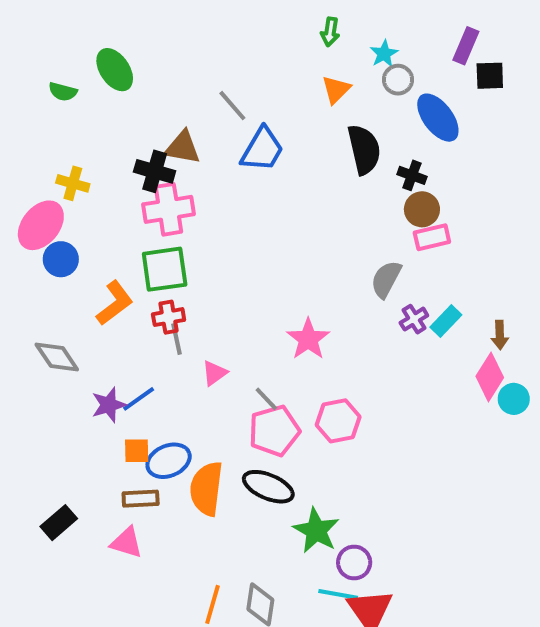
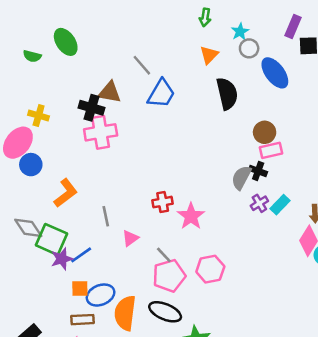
black cross: (412, 175) -> (258, 171), moved
green square: (165, 269) -> (51, 239), moved, turned 32
red cross: (169, 317) -> (163, 202), moved

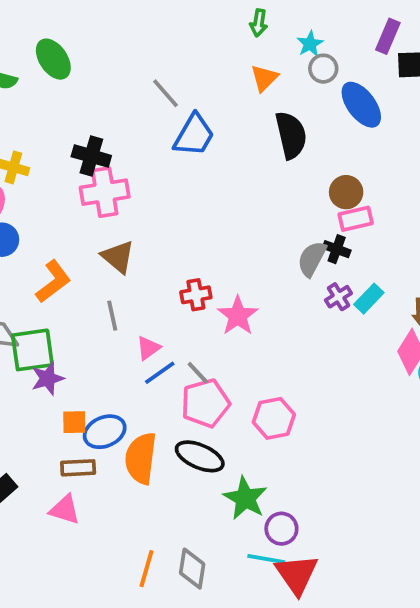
brown triangle: (110, 92) -> (118, 257), moved, turned 30
green square: (51, 239) -> (32, 350), turned -32
blue line: (81, 255) -> (160, 373), moved
pink hexagon: (210, 269) -> (274, 418), moved

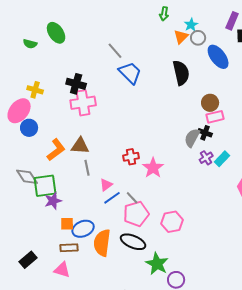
orange triangle: (264, 78) -> (181, 37), moved
blue trapezoid: (194, 135) -> (130, 73), turned -75
brown triangle: (118, 257) -> (80, 146), moved, turned -36

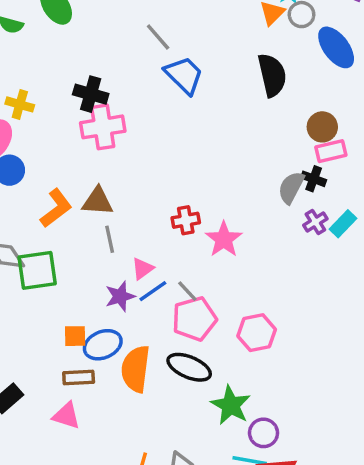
purple star: (53, 201) -> (120, 296), moved

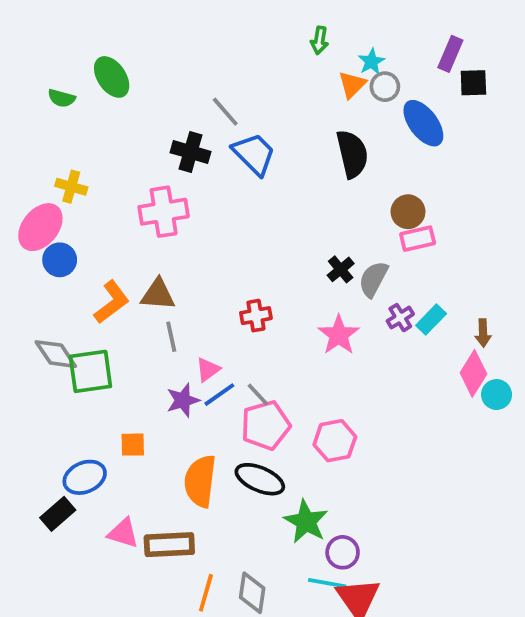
black cross: (91, 94) -> (191, 152), moved
black cross: (314, 179) -> (341, 269), moved, turned 30
pink star: (224, 239) -> (339, 335), moved
blue ellipse: (103, 345) -> (85, 477), moved
brown rectangle: (79, 378) -> (169, 545), moved, size x1.4

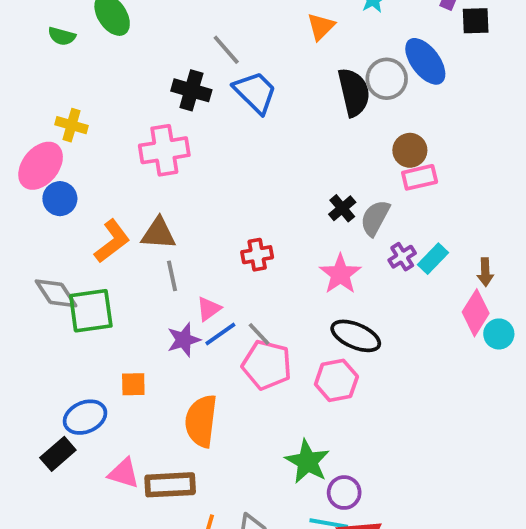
orange triangle: (352, 85) -> (321, 27), moved
gray circle: (385, 87) -> (387, 79), moved, size x1.4
pink pentagon: (266, 425) -> (267, 365), turned 30
black ellipse: (260, 479) -> (356, 336), moved

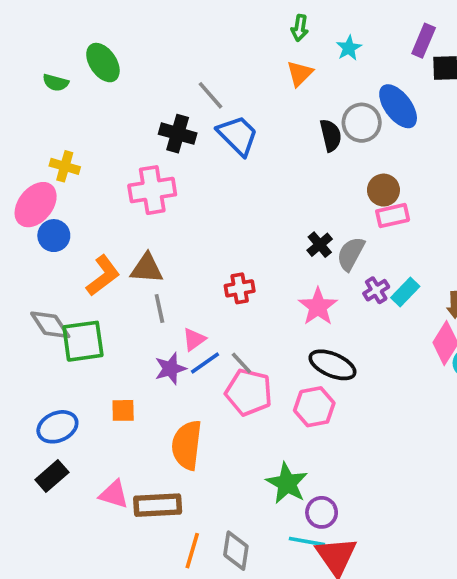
black semicircle: (354, 92) -> (331, 135), size x0.7
blue ellipse: (85, 417) -> (57, 427), moved

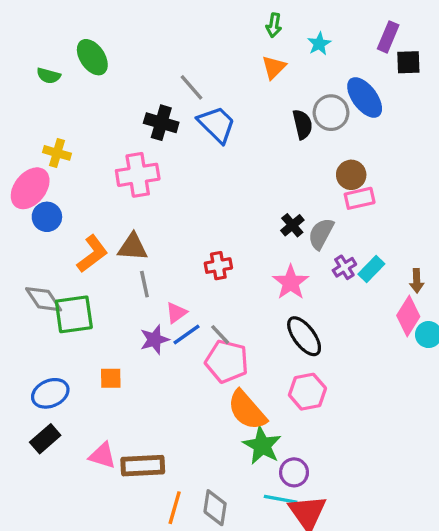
black ellipse: (332, 365) -> (304, 336), turned 30
pink hexagon: (314, 407) -> (307, 392), moved
orange semicircle: (187, 445) -> (247, 410), moved, turned -48

